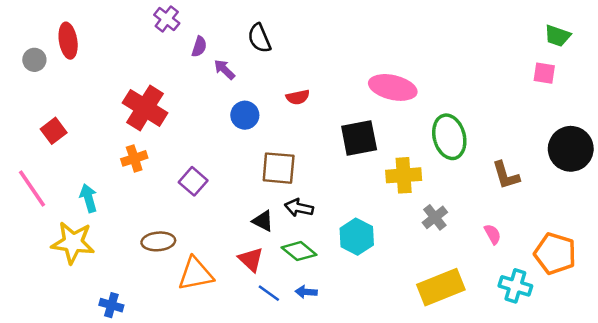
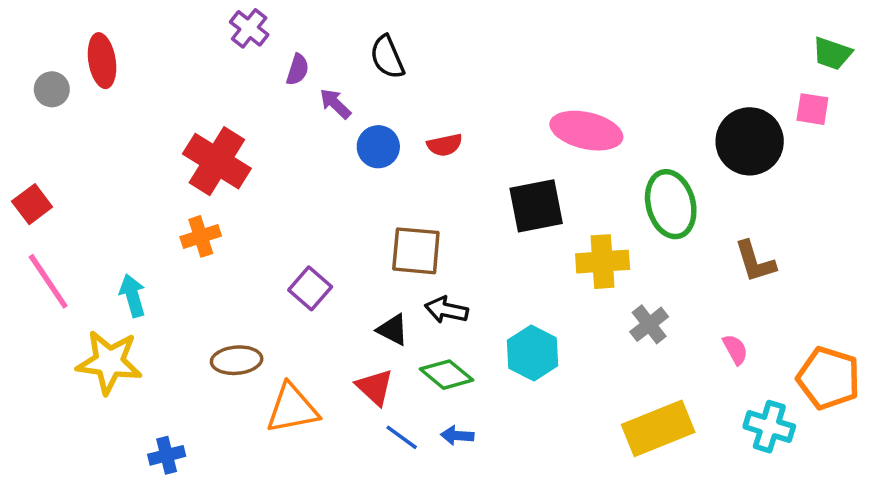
blue circle: (245, 115) -> (378, 147), moved
red square: (54, 131) -> (32, 204), moved
black circle: (571, 149) -> (750, 141), moved
purple square: (193, 181) -> (310, 288), moved
blue cross: (111, 305) -> (167, 455), turned -30

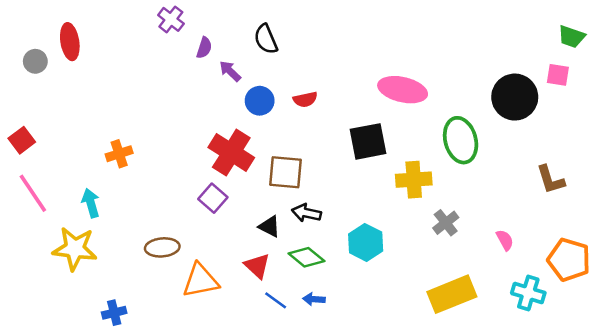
red cross: (217, 161) -> (231, 152), moved
orange cross: (201, 236) -> (119, 154), moved
brown L-shape: (755, 262) -> (550, 180), moved

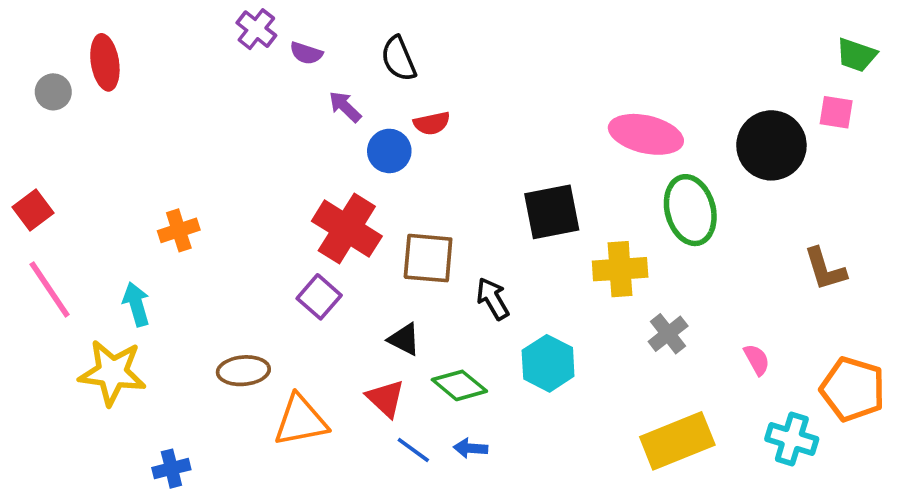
purple semicircle: (204, 48) -> (306, 53), moved, turned 90
pink ellipse: (403, 90) -> (646, 134), moved
red semicircle: (305, 99) -> (432, 123), moved
black arrow: (306, 213) -> (493, 299), moved, turned 48

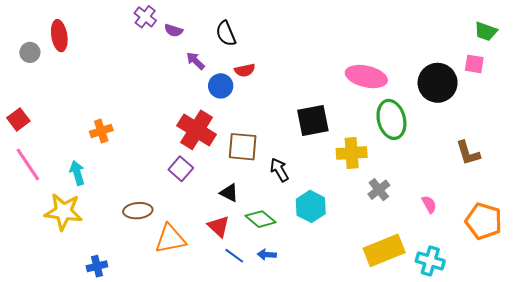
cyan cross: (792, 439) -> (430, 261), moved

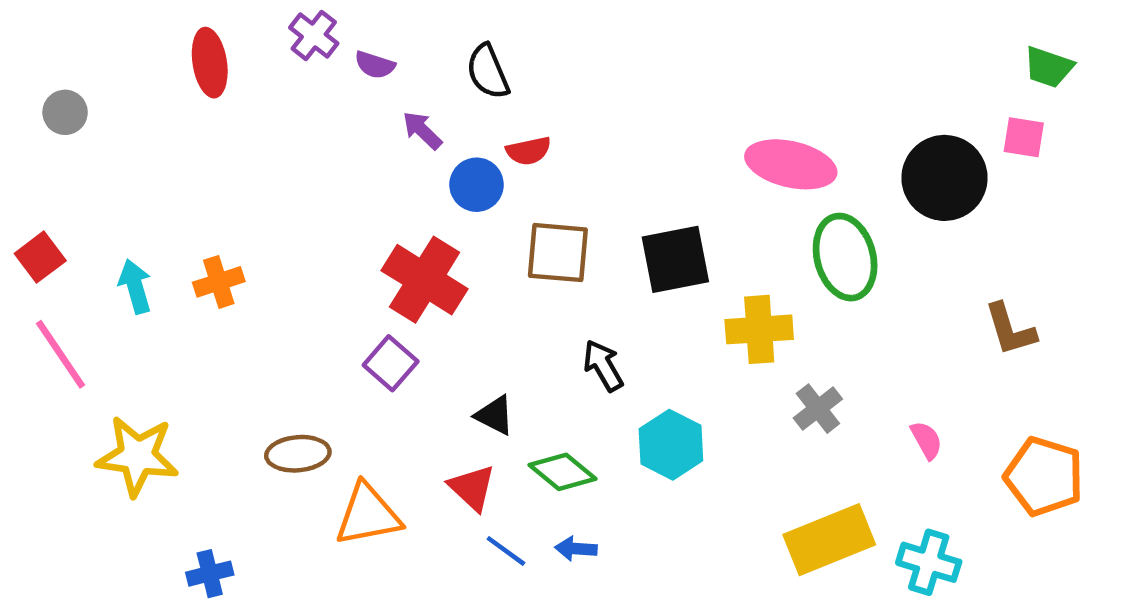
red ellipse: (59, 36) -> (210, 63), moved
brown square: (243, 147) -> (558, 253), moved
cyan arrow: (77, 173) -> (135, 286), moved

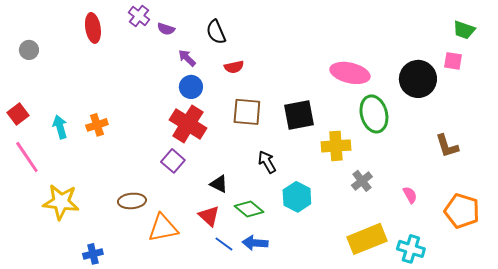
blue circle: (477, 185) -> (191, 87), moved
blue arrow: (576, 549) -> (255, 243), size x1.4

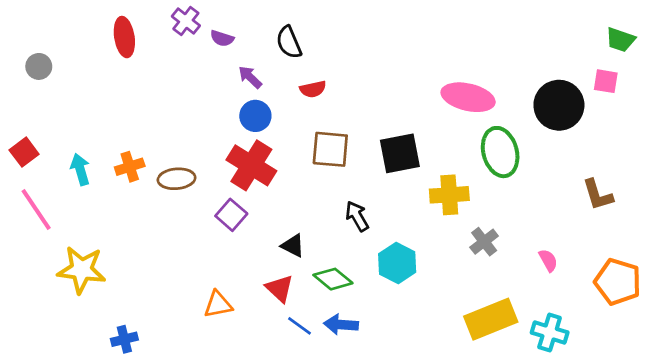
brown ellipse: (132, 201) -> (177, 179), moved
orange triangle: (163, 228) -> (218, 304), size x0.7

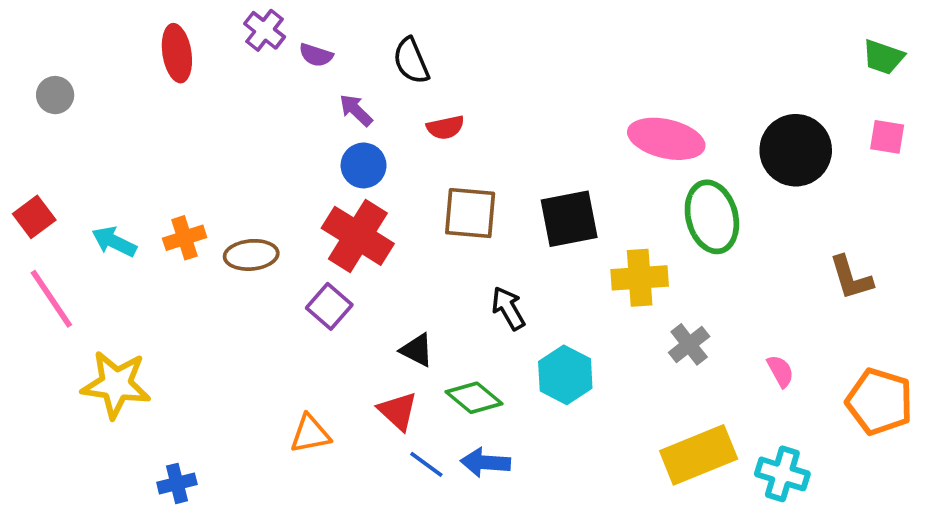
pink square: (606, 81) -> (887, 137), moved
cyan arrow: (80, 169) -> (114, 242), turned -48

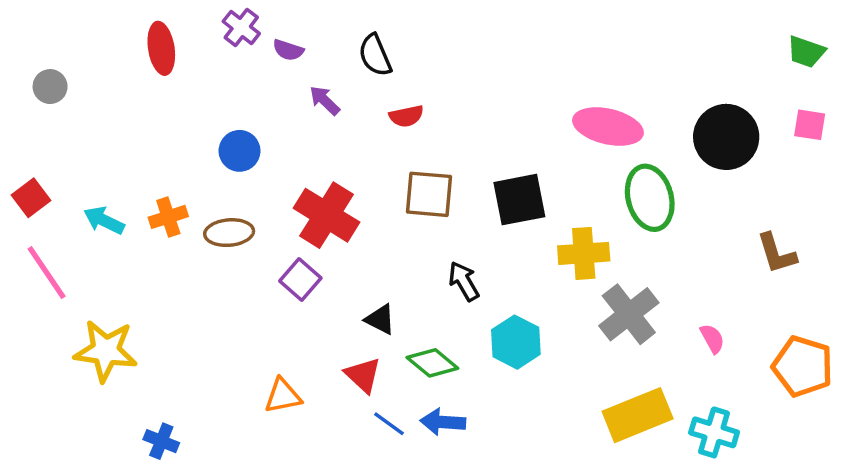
blue circle: (364, 165) -> (240, 151), moved
gray cross: (689, 344) -> (629, 314), size x1.6
blue cross: (177, 483) -> (161, 441), turned 36

